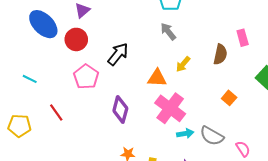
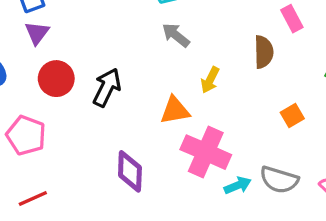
red circle: (76, 39) -> (56, 79), moved
pink pentagon: (86, 77) -> (26, 135), moved
orange square: (229, 98) -> (292, 116), turned 32
red line: (56, 113) -> (33, 199), turned -66

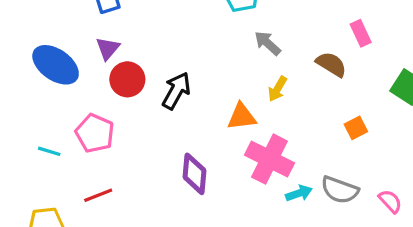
purple triangle: (37, 33) -> (108, 48), moved
gray arrow: (176, 35) -> (268, 43), moved
brown semicircle: (264, 52) -> (331, 64), turned -60

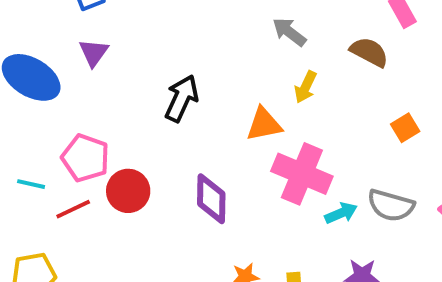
red circle: (127, 79) -> (128, 191), moved
red line: (98, 195) -> (73, 209), moved

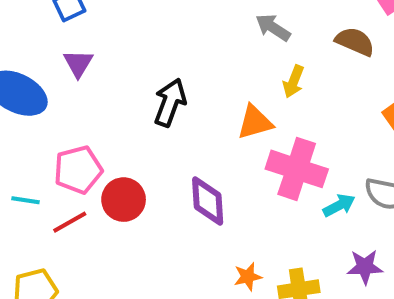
pink pentagon: (85, 158) -> (78, 170), turned -30

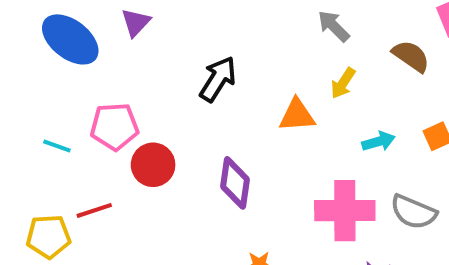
pink cross: (297, 169) -> (345, 211), moved, turned -30
cyan arrow: (339, 205) -> (379, 141), moved
red line: (70, 222) -> (94, 210), moved

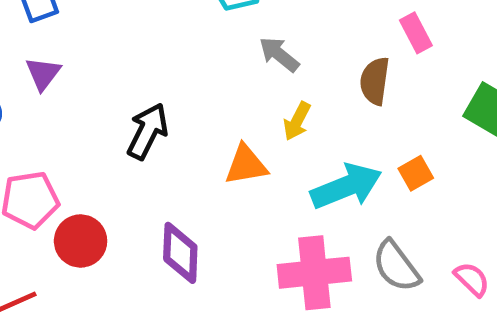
brown semicircle: (411, 56) -> (375, 81), turned -111
cyan arrow: (379, 141) -> (346, 186), size x1.8
gray semicircle: (414, 212) -> (396, 266), turned 36

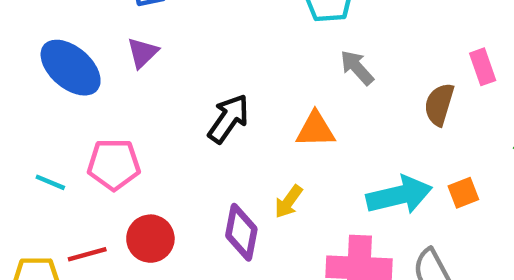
yellow arrow: (297, 121) -> (288, 202), moved
orange triangle: (246, 165) -> (316, 129), moved
red circle: (81, 241) -> (150, 239), moved

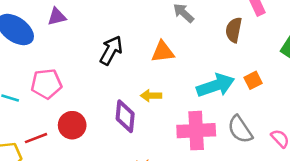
purple triangle: (143, 53) -> (57, 17), turned 36
yellow arrow: (288, 202) -> (151, 96), turned 60

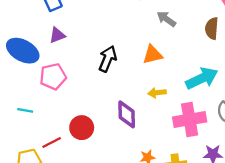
pink pentagon: (46, 84) -> (53, 77), moved
yellow arrow: (151, 96) -> (157, 93), moved

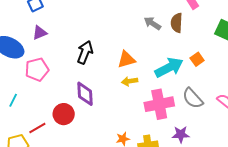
gray arrow: (166, 19) -> (152, 23), moved
orange triangle: (152, 55) -> (126, 59), moved
cyan line: (25, 110) -> (13, 100), turned -72
purple diamond: (127, 114) -> (85, 94), moved

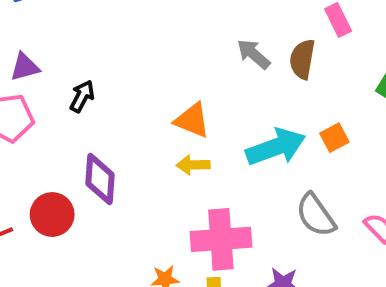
purple triangle: (40, 33) -> (25, 67), moved
black arrow: (85, 52) -> (82, 96), moved, size x0.7
orange triangle: (126, 59) -> (192, 120), turned 30
pink cross: (159, 104) -> (221, 239), moved

